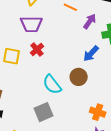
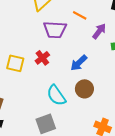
purple trapezoid: (31, 24) -> (55, 30), moved
blue arrow: (91, 54) -> (79, 63), moved

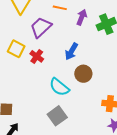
purple trapezoid: (55, 30) -> (41, 27), turned 150
yellow square: (15, 63) -> (16, 49), moved, turned 30

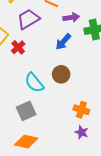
purple arrow: (82, 17) -> (71, 17), turned 49
blue arrow: (71, 51) -> (63, 42), moved

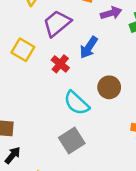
blue arrow: (63, 42) -> (89, 47), moved
red cross: (18, 47) -> (60, 64), moved

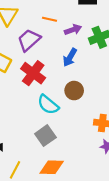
blue arrow: (89, 47) -> (70, 57), moved
red cross: (60, 64) -> (33, 73), size x1.6

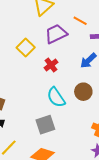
red cross: (33, 73) -> (51, 65), size x0.6

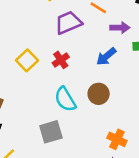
yellow square: (26, 47) -> (27, 60), moved

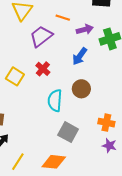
cyan semicircle: (65, 99) -> (55, 101), turned 50
gray square: (51, 132) -> (68, 132), moved, turned -30

